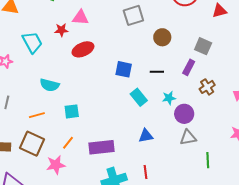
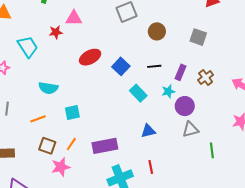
red ellipse: (83, 49) -> (90, 57), moved
purple rectangle: (189, 67) -> (180, 72), moved
blue square: (124, 69) -> (121, 66), turned 36
brown square: (32, 144) -> (47, 146), moved, size x0.7

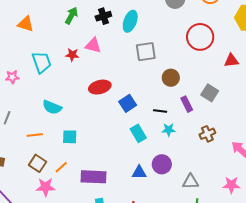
purple rectangle: (180, 72) -> (187, 104), moved, turned -63
cyan star: (168, 91) -> (169, 130), moved
purple circle: (185, 106) -> (162, 164), moved
gray triangle: (190, 129) -> (191, 182), moved

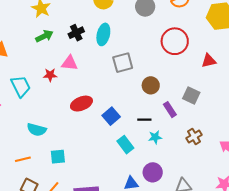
green arrow: (71, 16) -> (44, 36), turned 42

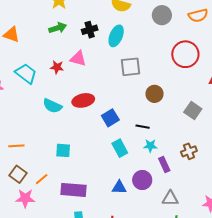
cyan trapezoid: (21, 86) -> (26, 73), turned -35
purple rectangle: (170, 110) -> (164, 165), moved
cyan semicircle: (37, 130) -> (52, 106), moved
cyan square: (58, 157) -> (63, 150), moved

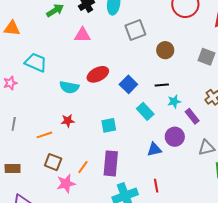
red star: (57, 67) -> (68, 121), moved
cyan square: (63, 150) -> (109, 125), moved
orange line: (42, 179) -> (83, 167), moved
purple rectangle: (74, 190) -> (111, 163), turned -75

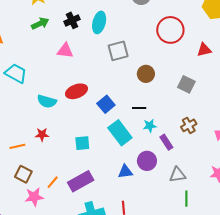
cyan rectangle: (145, 111) -> (120, 133), size x1.4
purple rectangle: (111, 163) -> (81, 181), turned 50

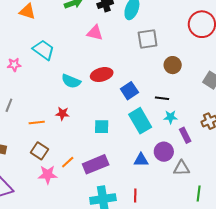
gray triangle: (177, 175) -> (182, 168), moved

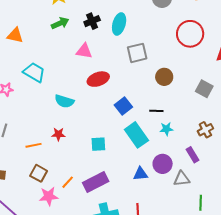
red ellipse: (102, 75) -> (98, 79), moved
purple rectangle: (185, 135) -> (192, 155), moved

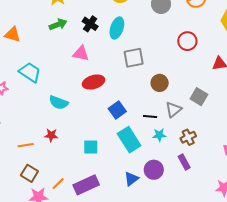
black cross: (92, 21) -> (90, 24), turned -35
red circle: (190, 34) -> (187, 41), size x0.7
brown cross: (205, 130) -> (188, 137), moved
blue triangle: (141, 174) -> (131, 179), turned -35
gray triangle: (182, 179) -> (173, 110), moved, turned -36

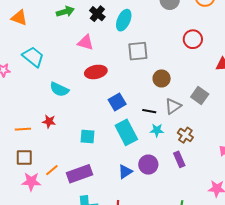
brown cross: (188, 137) -> (185, 135), turned -35
brown square: (29, 173) -> (24, 157), turned -36

